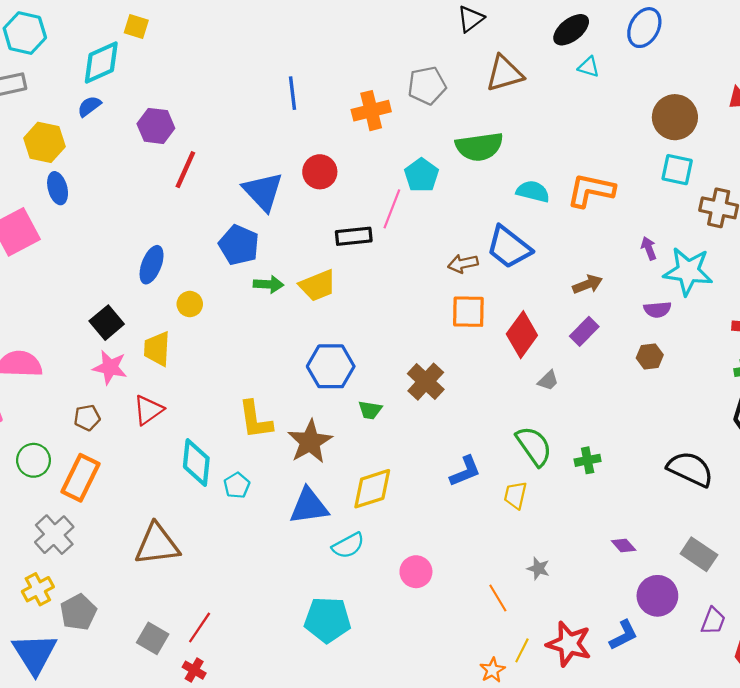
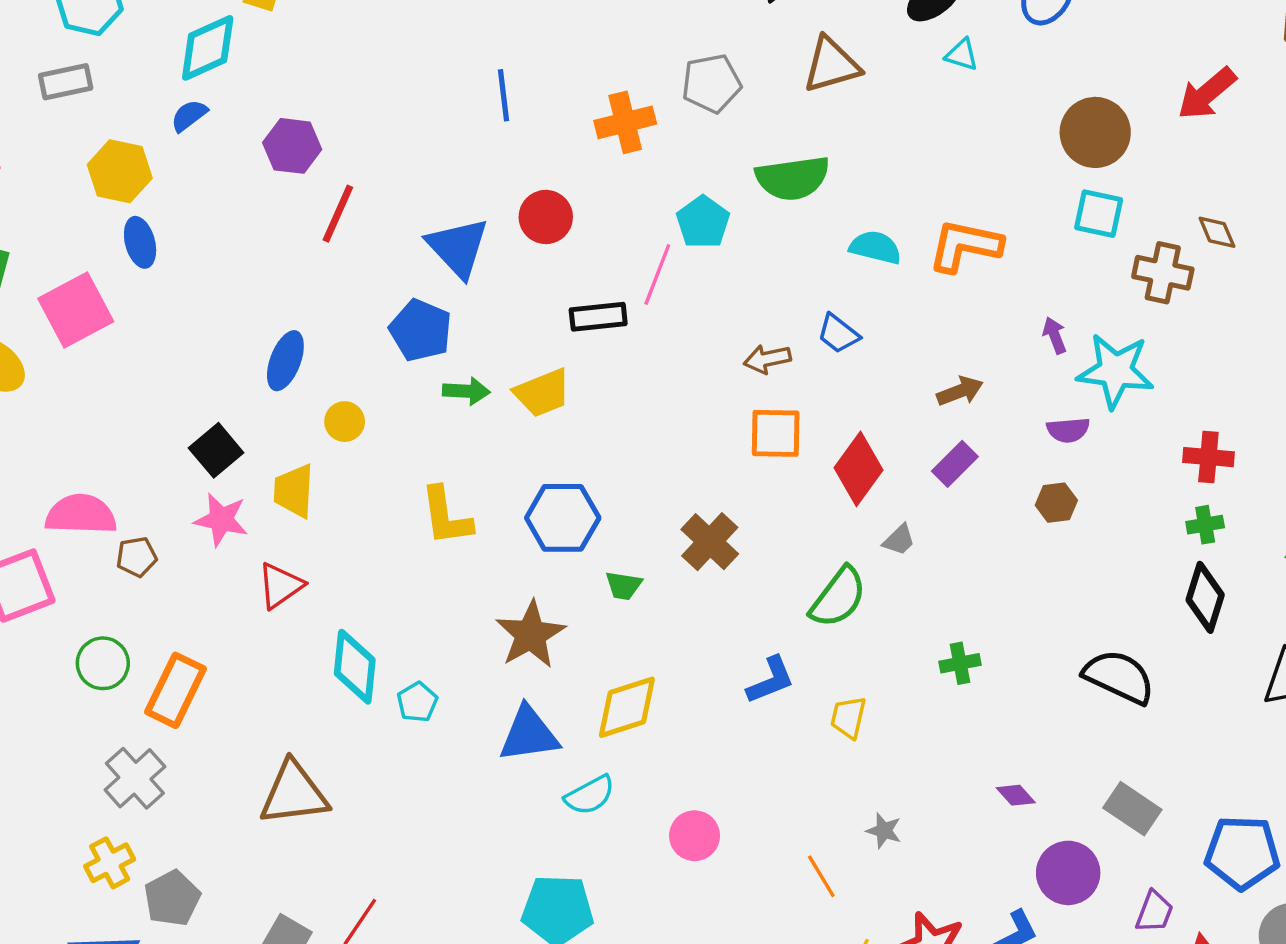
blue trapezoid: (509, 247) -> (838, 334), size x0.6
brown pentagon: (87, 418) -> (137, 557), moved
yellow L-shape: (255, 420) -> (446, 516), moved
green semicircle: (534, 446) -> (838, 597), moved, turned 72

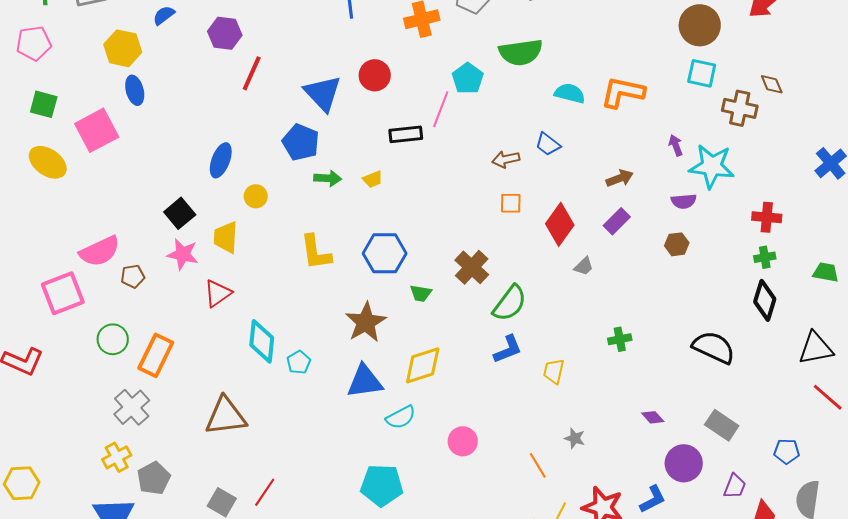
yellow trapezoid: (542, 393) -> (373, 179), size x0.6
orange square: (776, 433) -> (511, 203), size x0.7
pink semicircle: (81, 515) -> (100, 251), turned 153
green semicircle: (838, 597) -> (510, 303), moved
blue pentagon: (1242, 853) -> (787, 451), size x0.6

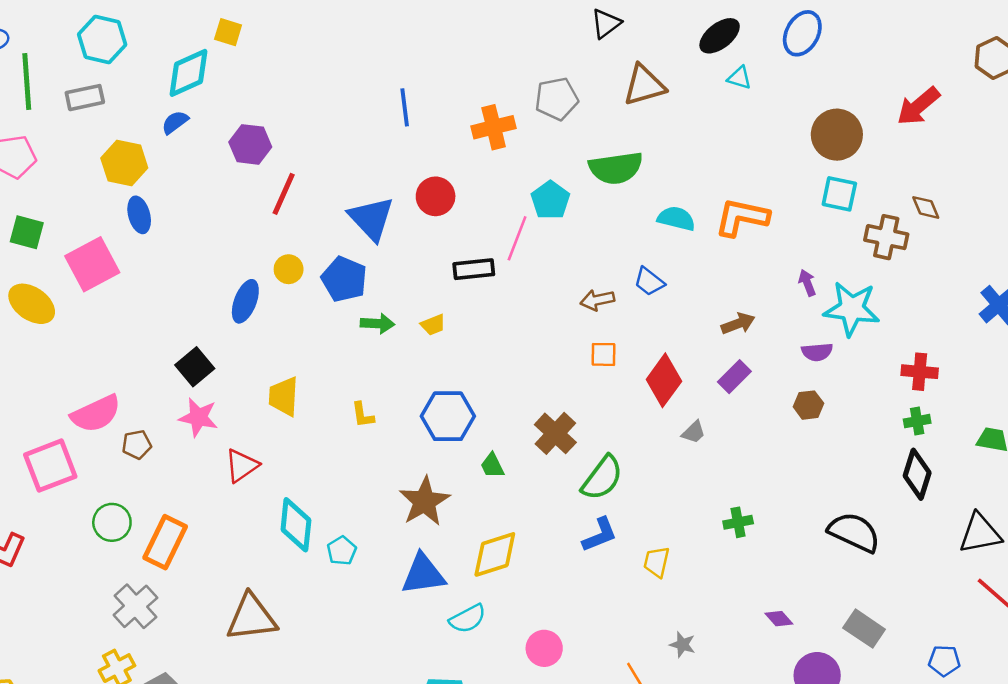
yellow circle: (256, 196) -> (289, 269), moved
yellow trapezoid: (226, 237) -> (284, 396), moved
yellow L-shape: (316, 252) -> (363, 415), size x0.6
green trapezoid: (421, 293) -> (492, 466), turned 55

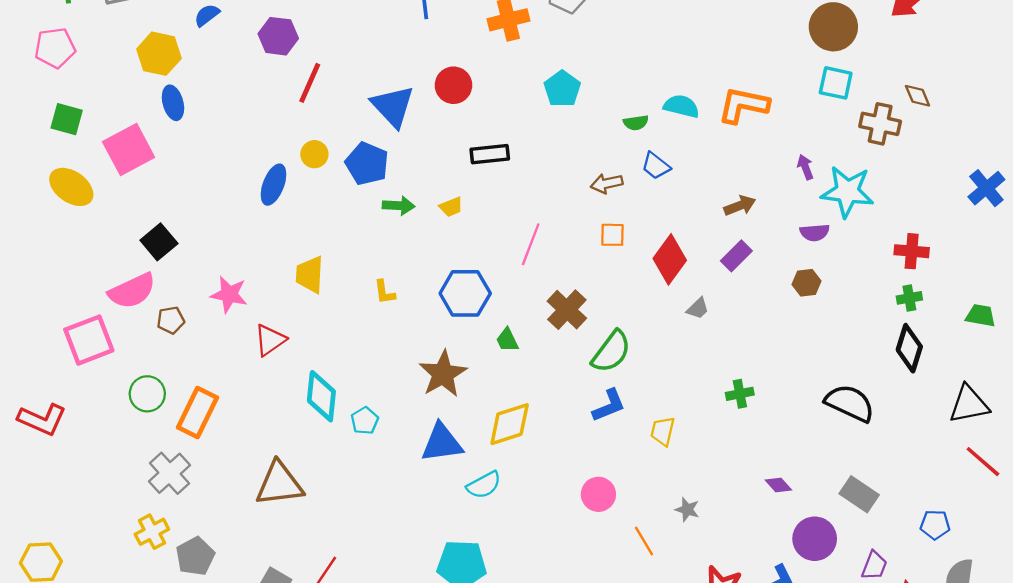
green semicircle: (616, 168) -> (636, 123), moved, size x0.5
pink line: (517, 238) -> (531, 244), moved
black square: (195, 367) -> (159, 242), moved
pink circle: (544, 648) -> (598, 494), moved

